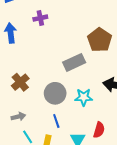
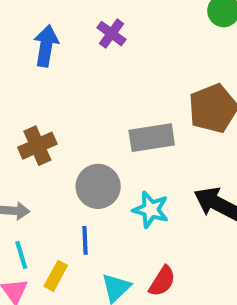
purple cross: (40, 18) -> (111, 34), turned 32

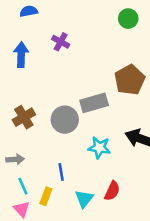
gray circle: (98, 186) -> (65, 120), moved

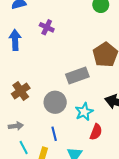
gray circle: (65, 120) -> (55, 102), moved
cyan star: (99, 148) -> (84, 112), turned -30
red semicircle: (112, 191) -> (96, 132), moved

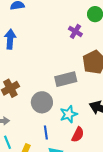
purple cross: (47, 27) -> (75, 31), moved
blue line: (54, 134) -> (46, 132), moved

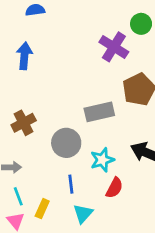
purple cross: (75, 31) -> (114, 47), size x1.5

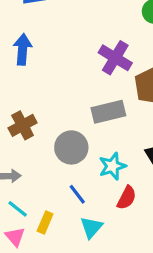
purple cross: (114, 47) -> (115, 58), moved
blue line: (71, 184) -> (77, 194), turned -30
cyan line: (18, 196) -> (18, 209), turned -30

